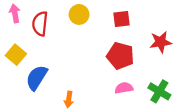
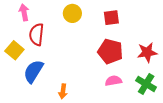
pink arrow: (15, 13) -> (24, 12), moved
red semicircle: (40, 24) -> (37, 34), moved
red star: (161, 42) -> (147, 52), moved

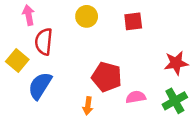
red pentagon: (110, 51) -> (107, 77), moved
green cross: (146, 84) -> (175, 101), turned 30
orange arrow: (63, 91) -> (88, 106), moved

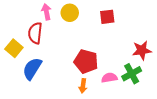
pink arrow: (29, 15) -> (46, 12), moved
green cross: (175, 101) -> (132, 74), moved
orange arrow: (88, 106) -> (83, 86), moved

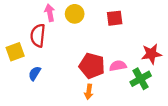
yellow square: (14, 48) -> (15, 52), turned 30
blue semicircle: (32, 69) -> (35, 73), size x0.6
pink semicircle: (109, 78) -> (118, 66), moved

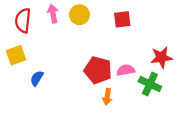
red semicircle: (38, 35) -> (23, 21), moved
green cross: (141, 79) -> (150, 84), turned -36
orange arrow: (89, 92) -> (107, 97), moved

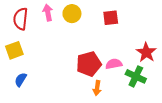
red star: (161, 57) -> (146, 52), turned -30
red pentagon: (98, 70) -> (89, 64), turned -30
blue semicircle: (37, 78) -> (21, 80), moved

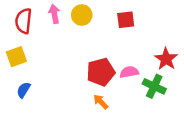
orange arrow: (97, 88) -> (101, 102), moved, turned 128

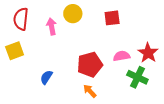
pink arrow: (54, 14) -> (52, 26), moved
pink semicircle: (129, 72) -> (122, 56), moved
blue semicircle: (23, 90) -> (46, 77), moved

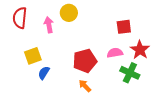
red square: (112, 18) -> (124, 27), moved
yellow square: (15, 51) -> (33, 56), moved

